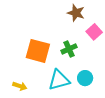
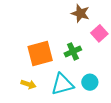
orange square: (38, 51) -> (40, 54), turned -30
yellow arrow: (20, 86) -> (28, 84), moved

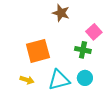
brown star: (80, 13) -> (61, 13), moved
green cross: (73, 51) -> (83, 50), moved, turned 35

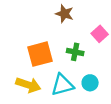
green cross: (83, 50) -> (75, 52), moved
yellow arrow: (27, 80) -> (28, 85), size x1.6

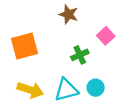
green cross: (75, 52) -> (80, 55), turned -35
orange square: (40, 54) -> (25, 46), moved

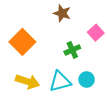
orange square: (25, 46) -> (22, 42), turned -30

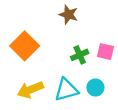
pink square: (96, 33) -> (106, 52), moved, turned -35
yellow arrow: (27, 82) -> (30, 90), turned 140

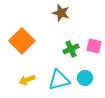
yellow arrow: (30, 90) -> (27, 80), size x0.7

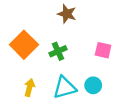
green cross: (71, 49) -> (58, 51), moved
yellow arrow: (27, 80) -> (29, 88), turned 126

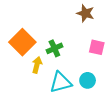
brown star: (67, 14) -> (85, 13), moved
yellow arrow: (29, 88) -> (37, 65), moved

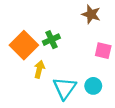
green cross: (54, 48) -> (51, 40), moved
cyan triangle: (61, 82) -> (65, 88), turned -40

